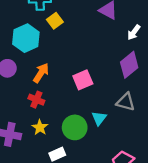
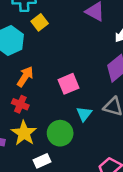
cyan triangle: (99, 118) -> (84, 114), moved
yellow star: (40, 127) -> (24, 133), size x1.5

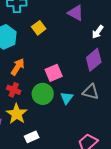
yellow square: (40, 22) -> (39, 28), moved
green circle: (60, 133) -> (43, 94), moved

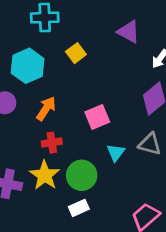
red cross: (14, 90) -> (52, 143), moved, turned -32
green circle: (43, 94) -> (82, 175), moved
white rectangle: (32, 137) -> (79, 208), moved

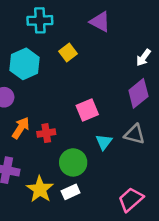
purple triangle: (129, 32) -> (100, 22), moved
orange arrow: (46, 108) -> (21, 128), moved
yellow star: (45, 175) -> (40, 189), moved

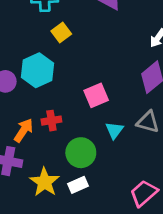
yellow square: (68, 52) -> (61, 32), moved
cyan hexagon: (25, 64) -> (37, 70), moved
orange arrow: (21, 128) -> (24, 130), moved

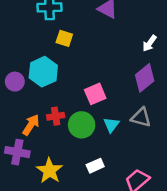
yellow square: (61, 32) -> (64, 38), turned -35
green circle: (81, 153) -> (82, 125), moved
white rectangle: (78, 185) -> (95, 166), moved

